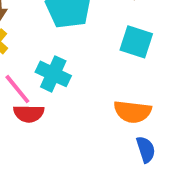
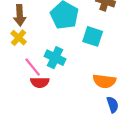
cyan square: (136, 42) -> (93, 36), moved

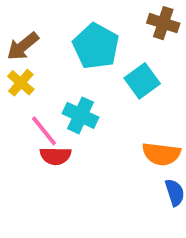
brown arrow: (20, 15) -> (23, 46), turned 54
cyan square: (93, 36) -> (142, 81), turned 36

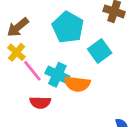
pink line: (44, 131) -> (32, 71), moved
orange semicircle: (161, 154) -> (77, 84), moved

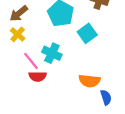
pink line: (32, 71) -> (31, 61), moved
orange semicircle: (77, 84) -> (89, 81), moved

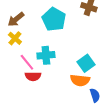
cyan square: (87, 33) -> (86, 63), moved
cyan cross: (52, 53) -> (46, 55), turned -30

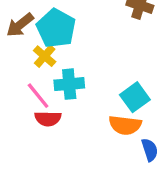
cyan pentagon: (54, 19) -> (56, 28), moved
yellow cross: (15, 38) -> (45, 56), moved

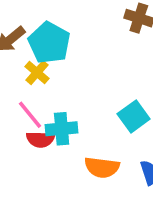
cyan cross: (69, 84) -> (62, 129), moved
orange semicircle: (125, 125) -> (102, 167), moved

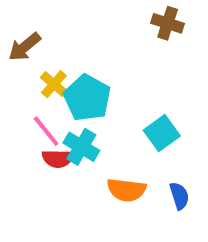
cyan pentagon: (49, 43) -> (87, 98), moved
cyan cross: (62, 129) -> (81, 147), turned 36

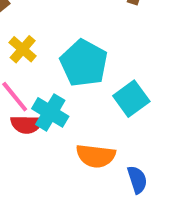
cyan pentagon: (87, 98) -> (84, 63), moved
blue semicircle: (179, 196) -> (137, 180), moved

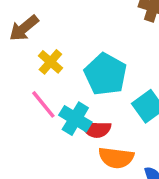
red semicircle: (27, 124) -> (97, 129), moved

